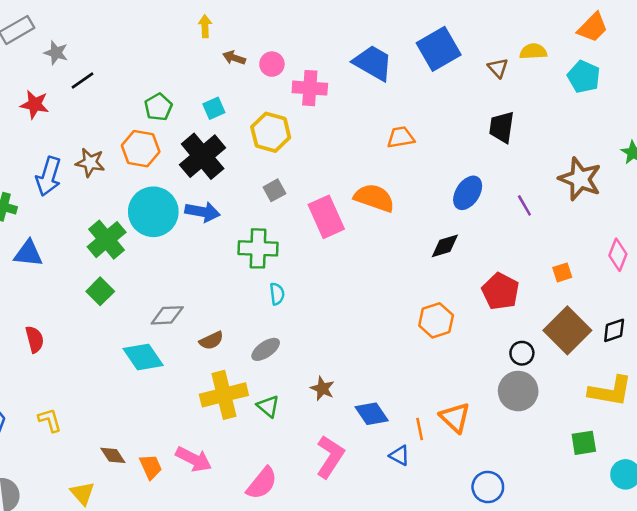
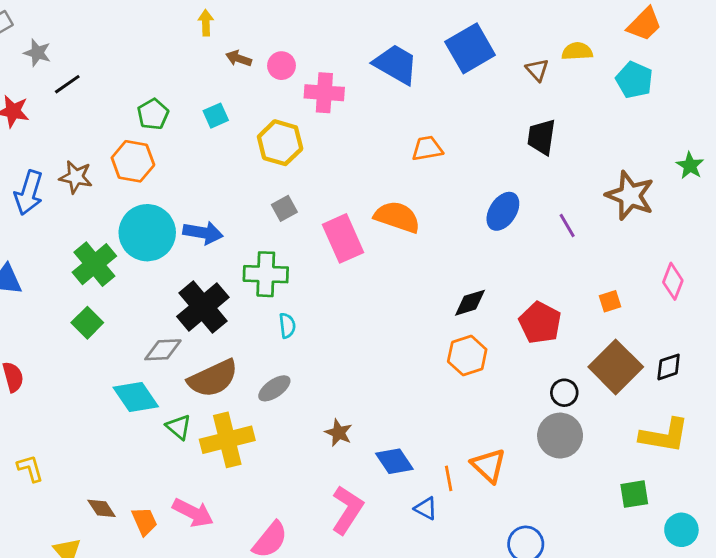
black cross: (203, 156) -> (203, 307), moved
black diamond: (445, 246) -> (470, 303), moved
brown semicircle: (211, 341) -> (213, 378), size x1.8
green triangle: (268, 406) -> (179, 427), moved

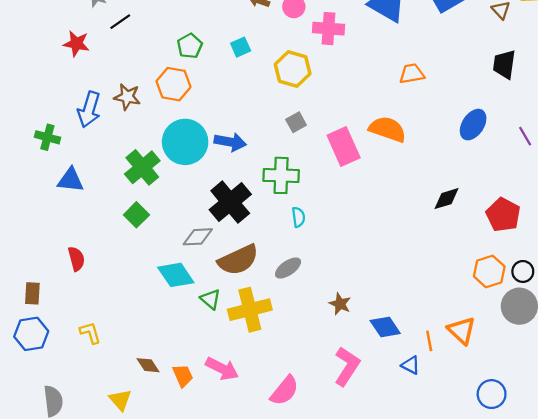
orange hexagon: (467, 356) -> (489, 271), moved

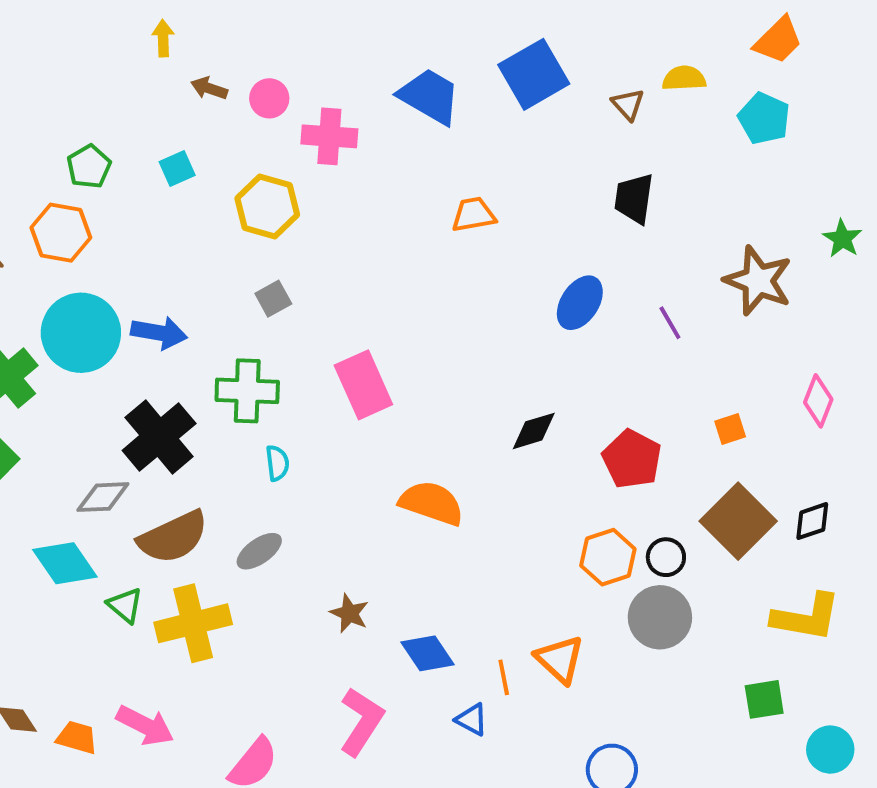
orange semicircle: (387, 129) -> (432, 503), moved
pink rectangle: (344, 147) -> (363, 385), moved
orange trapezoid: (183, 376) -> (77, 737), turned -50

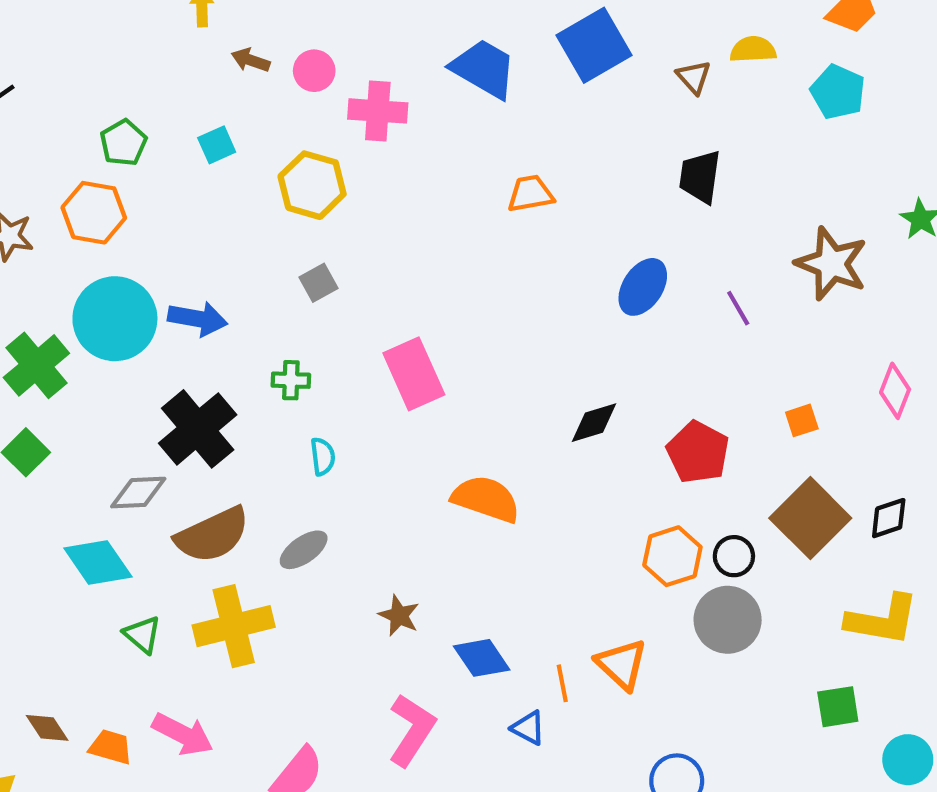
green cross: (247, 391) -> (291, 380), size x0.6
green triangle: (125, 605) -> (142, 635), moved

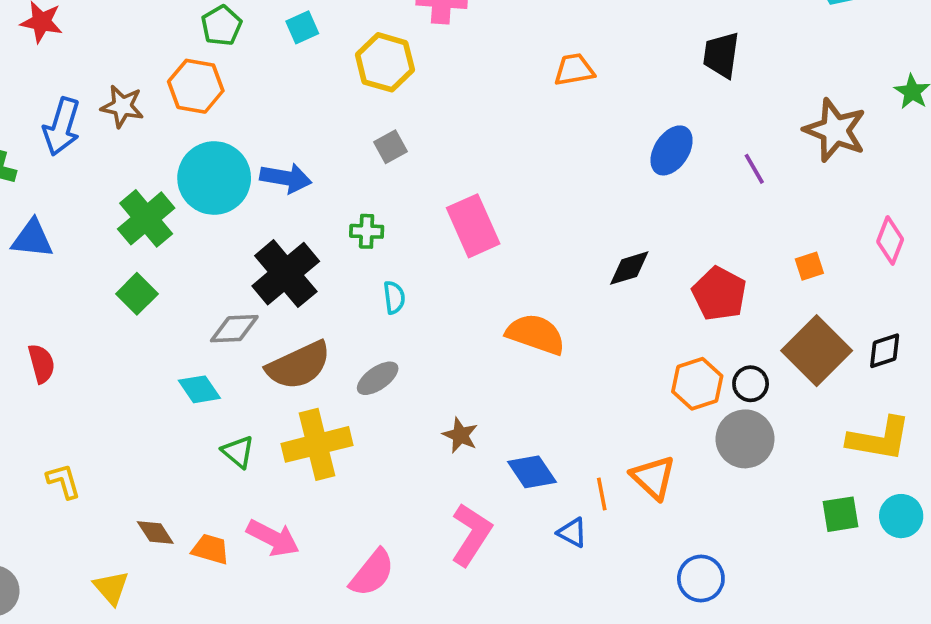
cyan diamond: (98, 563) -> (199, 389), size x0.7
cyan circle: (908, 760) -> (901, 516), moved

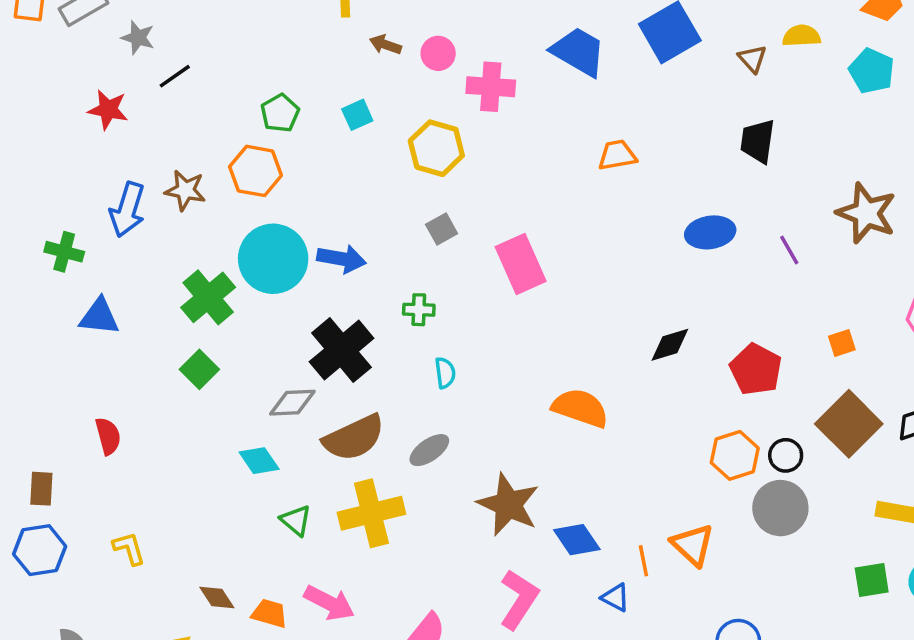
blue ellipse: (672, 150) -> (710, 232), turned 48
pink rectangle: (473, 226) -> (521, 264), moved
brown star: (460, 435) -> (508, 505), size x1.8

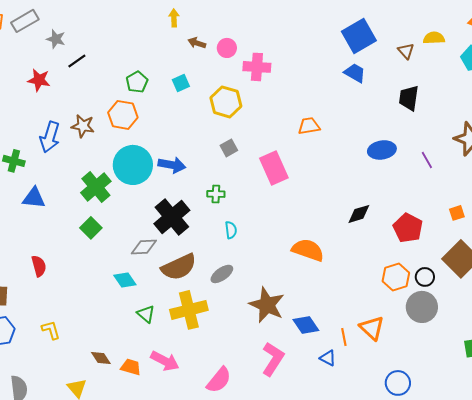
blue trapezoid: (579, 52) -> (355, 73), moved, size x0.7
orange trapezoid: (617, 155) -> (309, 126), moved

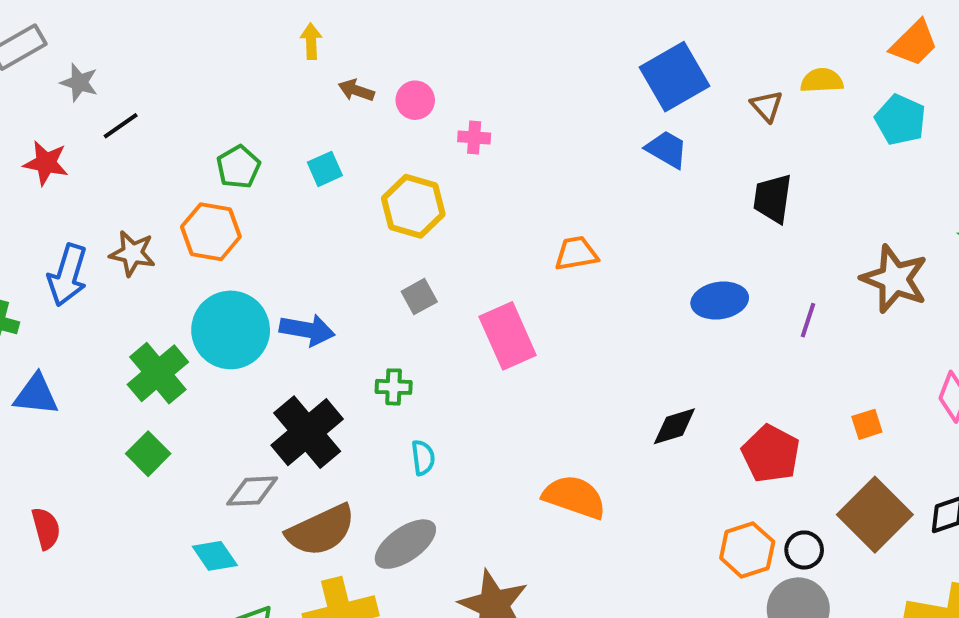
pink cross: (257, 67) -> (474, 137), size x0.6
purple line: (427, 160) -> (808, 320), turned 48
gray ellipse: (222, 274) -> (405, 544), size x1.4

